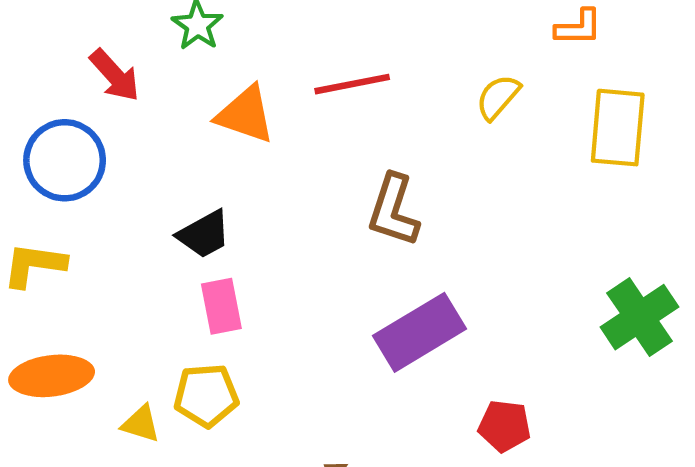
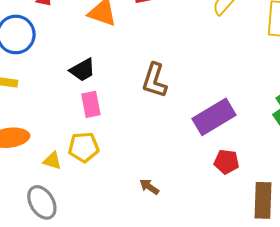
brown L-shape: (393, 210) -> (155, 80), moved
purple rectangle: (420, 332) -> (214, 117), moved

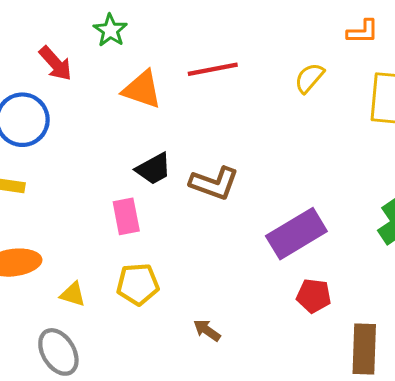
black trapezoid: (83, 70) -> (154, 169), moved
brown L-shape: (155, 80) -> (214, 183), turned -88
yellow pentagon: (84, 147) -> (138, 284), moved

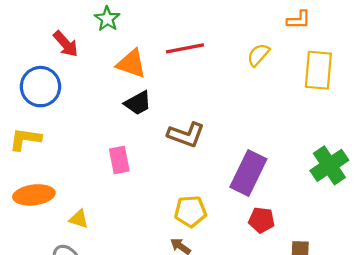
black trapezoid: (154, 169) -> (138, 103), moved
purple rectangle: (296, 234) -> (248, 173), turned -33
yellow pentagon: (138, 284) -> (190, 211), moved

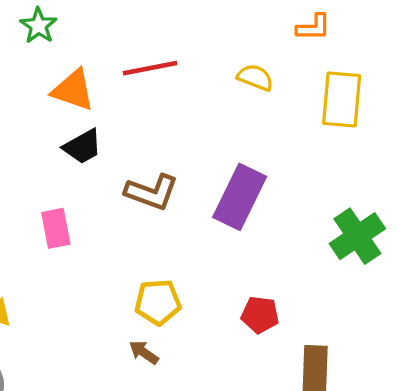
yellow semicircle: (258, 55) -> (255, 77), turned 70
purple rectangle: (248, 173) -> (240, 197), moved

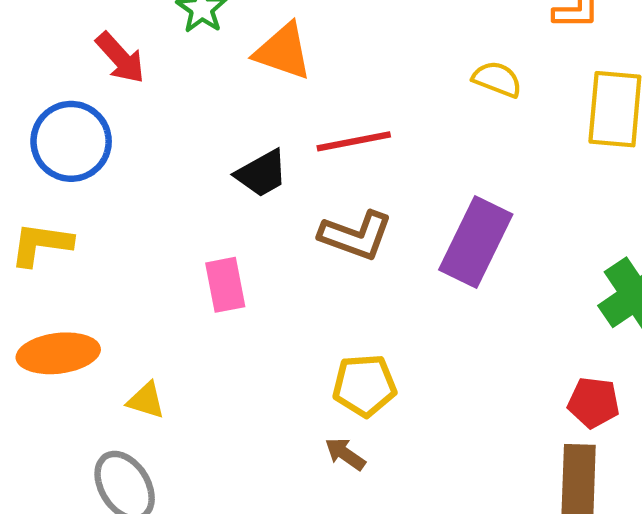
red line: (150, 68) -> (354, 141), moved
orange triangle: (73, 90) -> (283, 51), moved
red pentagon: (260, 315) -> (594, 403), moved

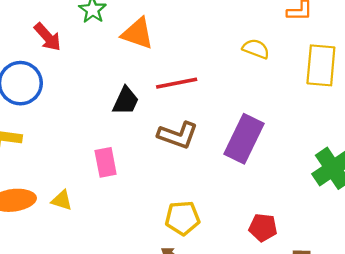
black trapezoid: (262, 173) -> (126, 101), turned -36
yellow triangle: (146, 400) -> (62, 200), moved
red pentagon: (594, 403) -> (263, 227), moved

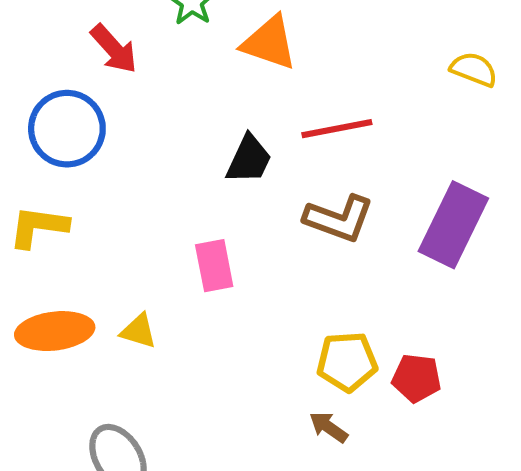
red pentagon: (263, 227) -> (417, 378), moved

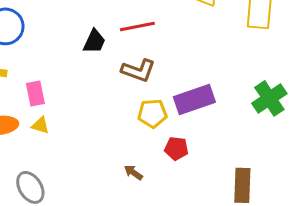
purple rectangle: (453, 225) -> (194, 99), moved, turned 45
pink rectangle: (214, 266) -> (35, 93), moved
yellow pentagon: (347, 362) -> (152, 113), moved

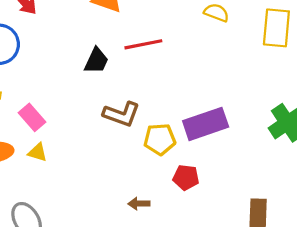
brown L-shape: (138, 70) -> (122, 114), moved
pink rectangle: (35, 93) -> (32, 117), turned -30
brown arrow: (133, 172) -> (139, 204), turned -36

